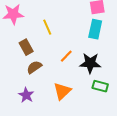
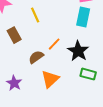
black star: (90, 63) -> (78, 51), turned 30
brown semicircle: (34, 67) -> (36, 57), moved

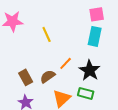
brown rectangle: (14, 35) -> (26, 77), moved
green rectangle: (88, 74) -> (86, 93), moved

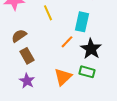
cyan rectangle: (95, 36) -> (82, 22), moved
brown semicircle: (48, 76) -> (19, 36), moved

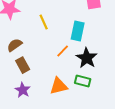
orange triangle: (63, 77) -> (59, 86), turned 30

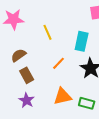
orange line: (63, 51) -> (59, 63), moved
green rectangle: (83, 81) -> (87, 103), moved

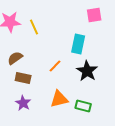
yellow line: (48, 32) -> (34, 27), moved
brown rectangle: (27, 75) -> (23, 78), turned -49

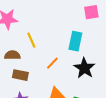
yellow line: (34, 27) -> (31, 40), moved
brown semicircle: (15, 58) -> (12, 55), turned 35

